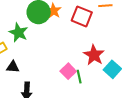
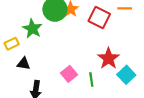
pink square: (68, 71) -> (69, 74), moved

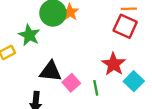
red square: (99, 17) -> (125, 26), moved
black triangle: (24, 64) -> (51, 71), moved, size x1.5

